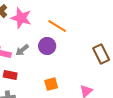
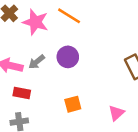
orange line: (57, 26) -> (69, 16), moved

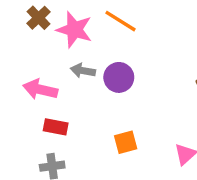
gray arrow: (37, 62) -> (83, 71), moved, turned 49

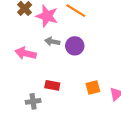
red rectangle: (56, 127) -> (52, 85), moved
orange square: (126, 142) -> (93, 88), moved

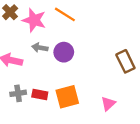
orange square: (93, 88) -> (67, 97), moved, size x1.5
gray cross: (33, 101) -> (18, 93), moved

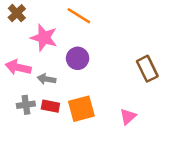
pink star: (34, 20) -> (44, 38), moved
gray arrow: (40, 48) -> (47, 79), moved

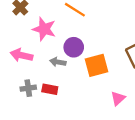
gray arrow: (47, 79) -> (58, 62), moved
orange square: (81, 109) -> (96, 65), moved

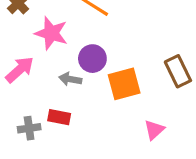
pink arrow: (21, 55) -> (20, 70), turned 125
gray cross: (28, 88) -> (29, 128), moved

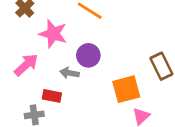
orange square: (124, 84) -> (126, 89), moved
red rectangle: (59, 117) -> (52, 96), moved

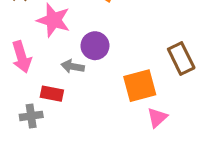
pink arrow: (26, 65) -> (22, 57), turned 115

